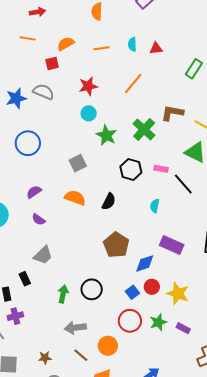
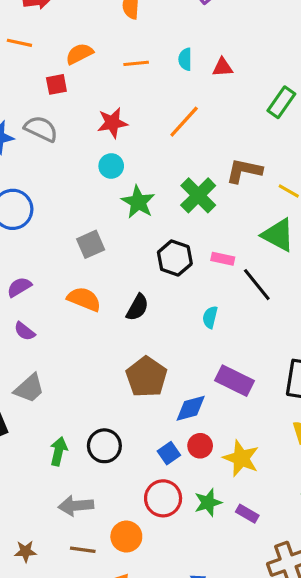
brown line: (81, 355) -> (83, 550), turned -35

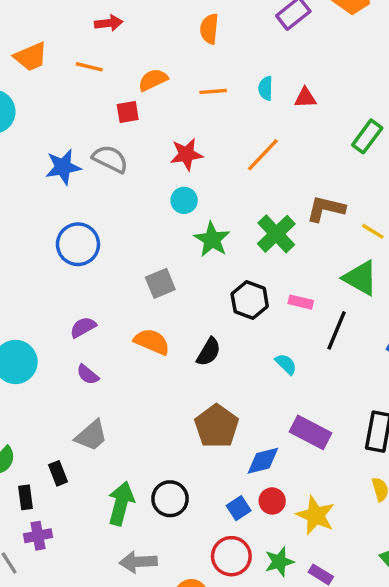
black line: (257, 285) -> (337, 330), turned 60
cyan semicircle: (210, 317) -> (286, 364), turned 120
green arrow: (59, 451) -> (121, 503), size x1.4

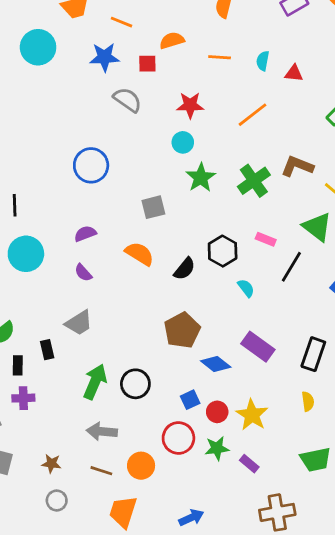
blue star: (63, 167) -> (105, 57), moved
black hexagon: (250, 300) -> (223, 251), moved
blue diamond: (263, 461) -> (216, 364), turned 44
red circle: (272, 501) -> (217, 412), moved

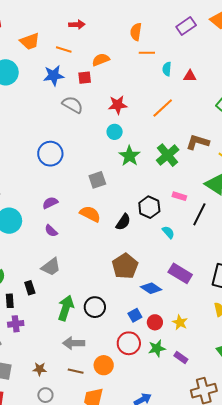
orange line: (220, 57) -> (147, 53), moved
yellow star: (252, 415) -> (180, 322), size x0.7

